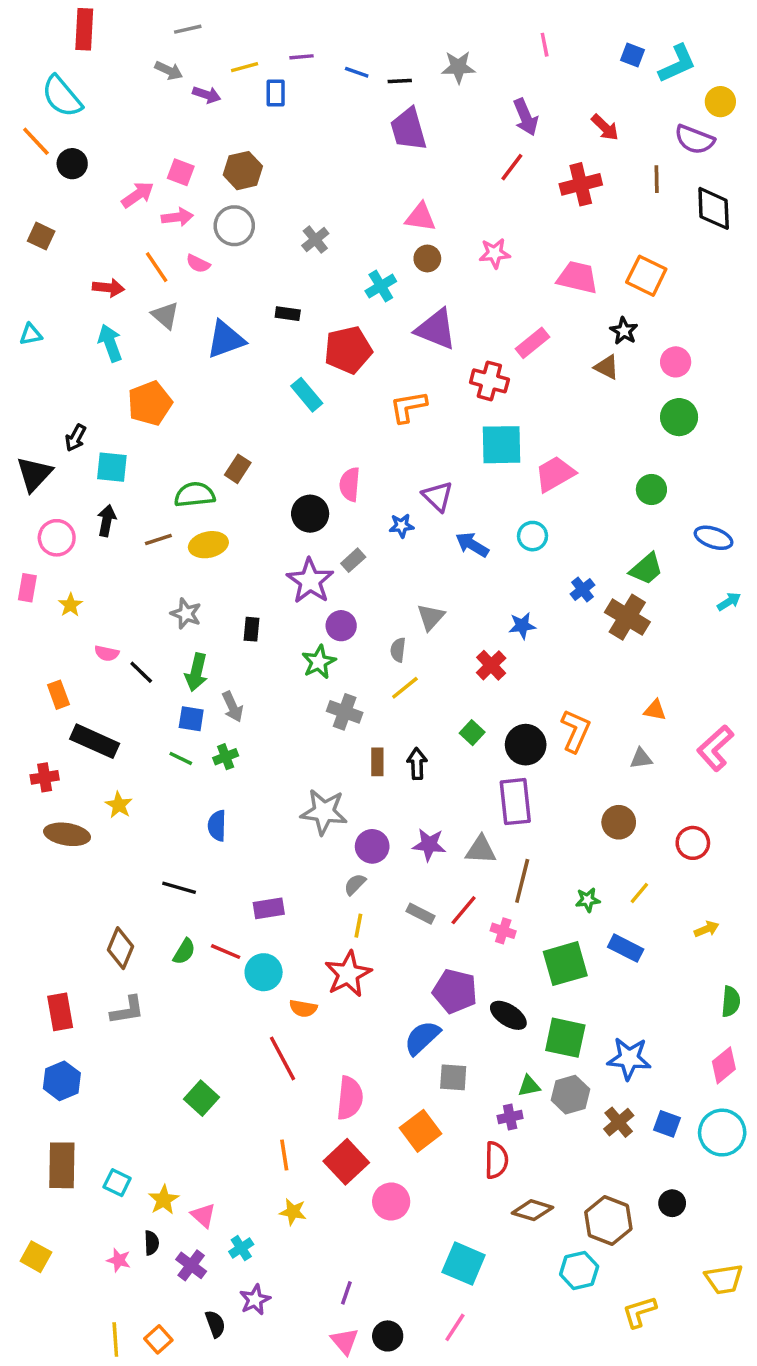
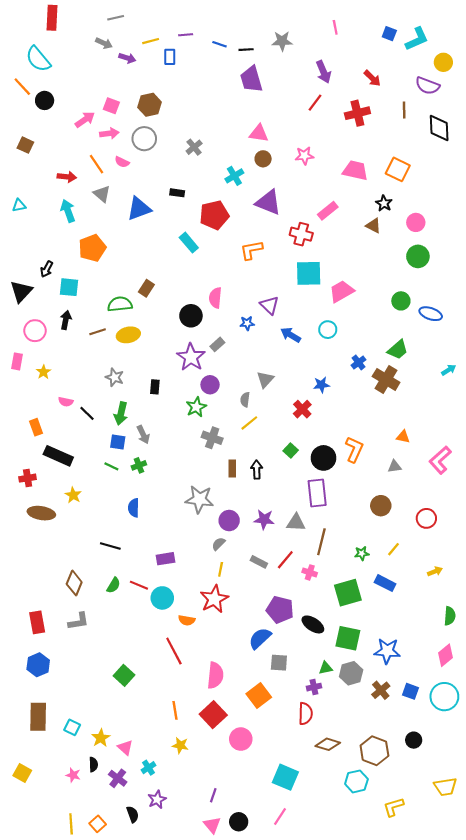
blue ellipse: (714, 538) -> (431, 314), moved

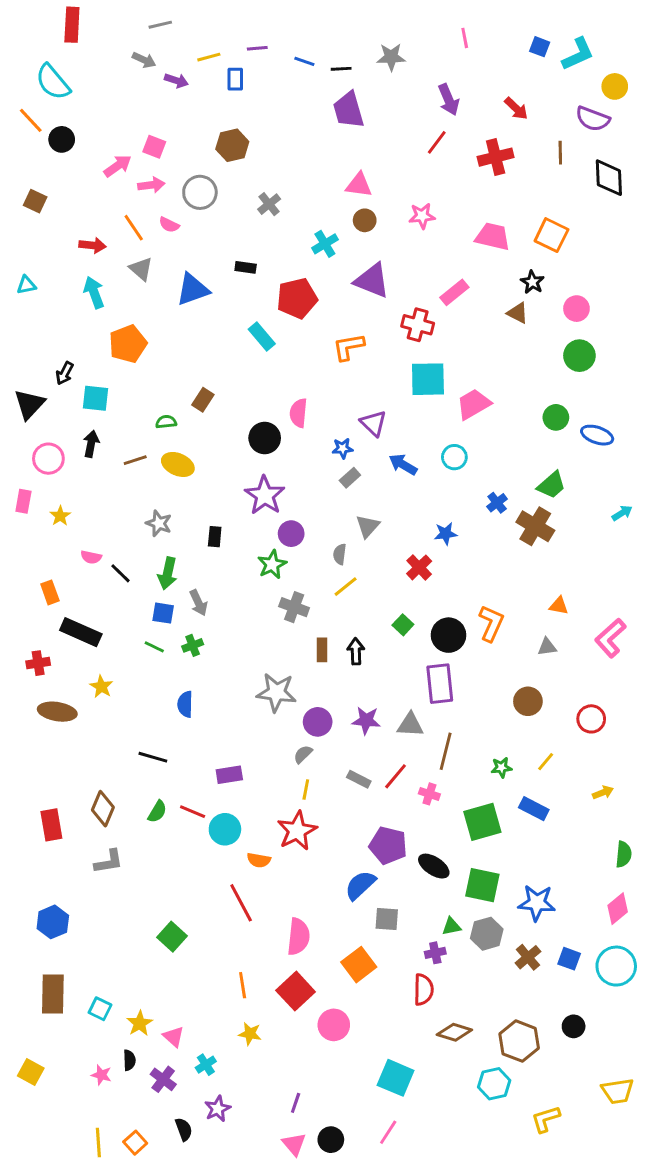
brown hexagon: (150, 105) -> (232, 145), moved
green semicircle: (120, 304) -> (166, 422), size x0.6
yellow ellipse: (128, 335) -> (178, 464), turned 35
gray rectangle: (217, 344) -> (350, 478), moved
red rectangle: (37, 622) -> (51, 825), moved

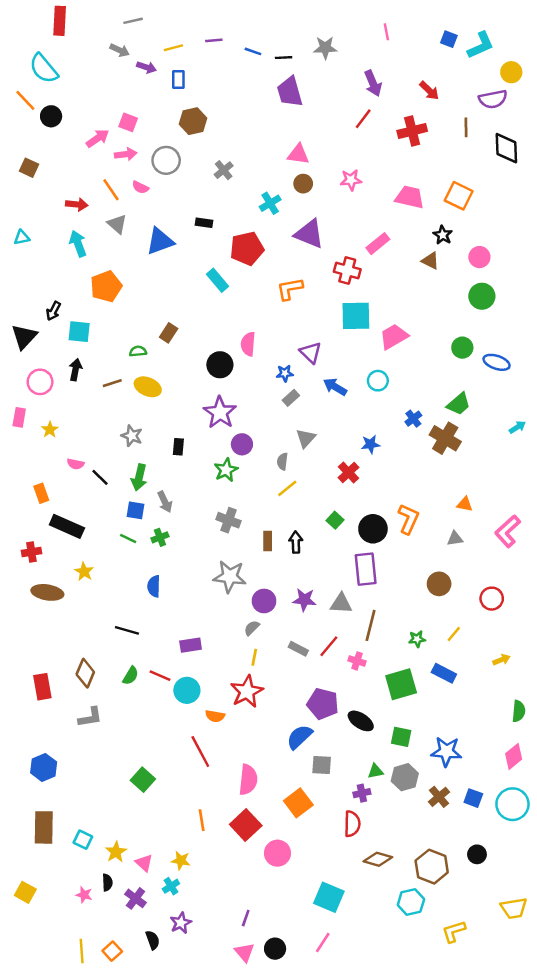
blue rectangle: (235, 79) -> (178, 80), moved
purple semicircle: (593, 119) -> (493, 99), turned -32
gray cross: (294, 607) -> (229, 520), moved
green square: (482, 885) -> (401, 737), size x0.7
yellow star: (250, 1034) -> (181, 860), moved

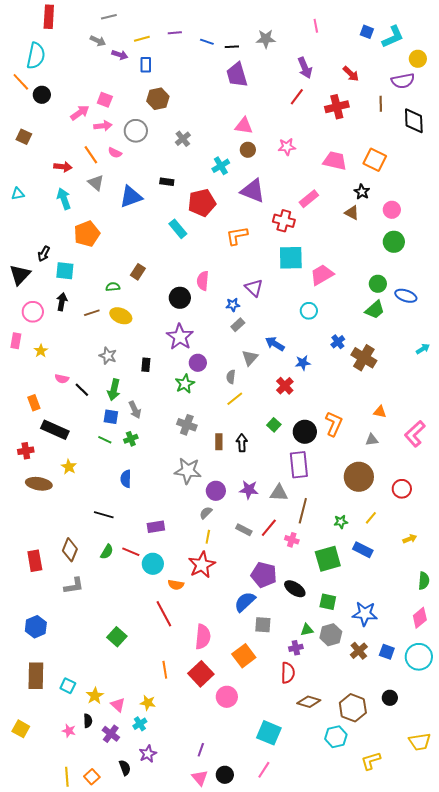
cyan semicircle: (44, 69) -> (36, 56), turned -128
blue arrow: (335, 387) -> (275, 344), moved
green trapezoid: (459, 404) -> (375, 310), moved
brown circle: (439, 584) -> (359, 477), size x1.5

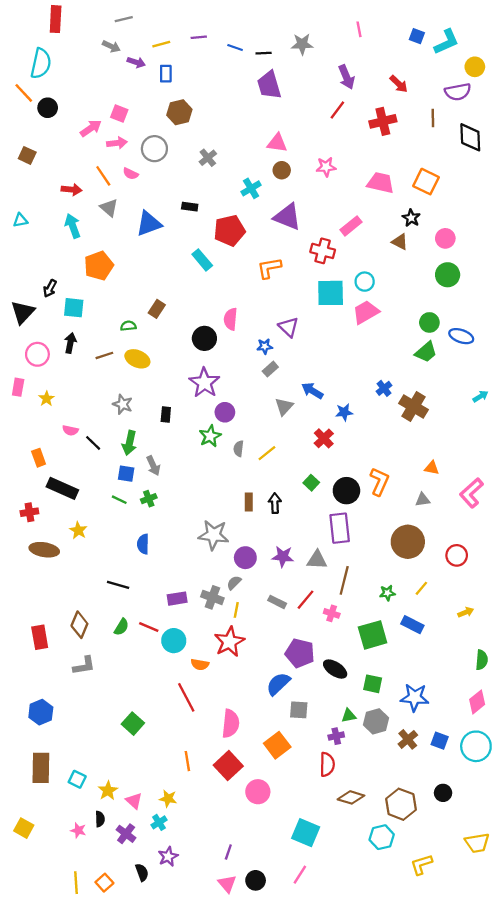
cyan circle: (309, 311) -> (365, 282), moved
gray semicircle: (231, 377) -> (239, 449), moved
gray cross: (187, 425) -> (212, 597), moved

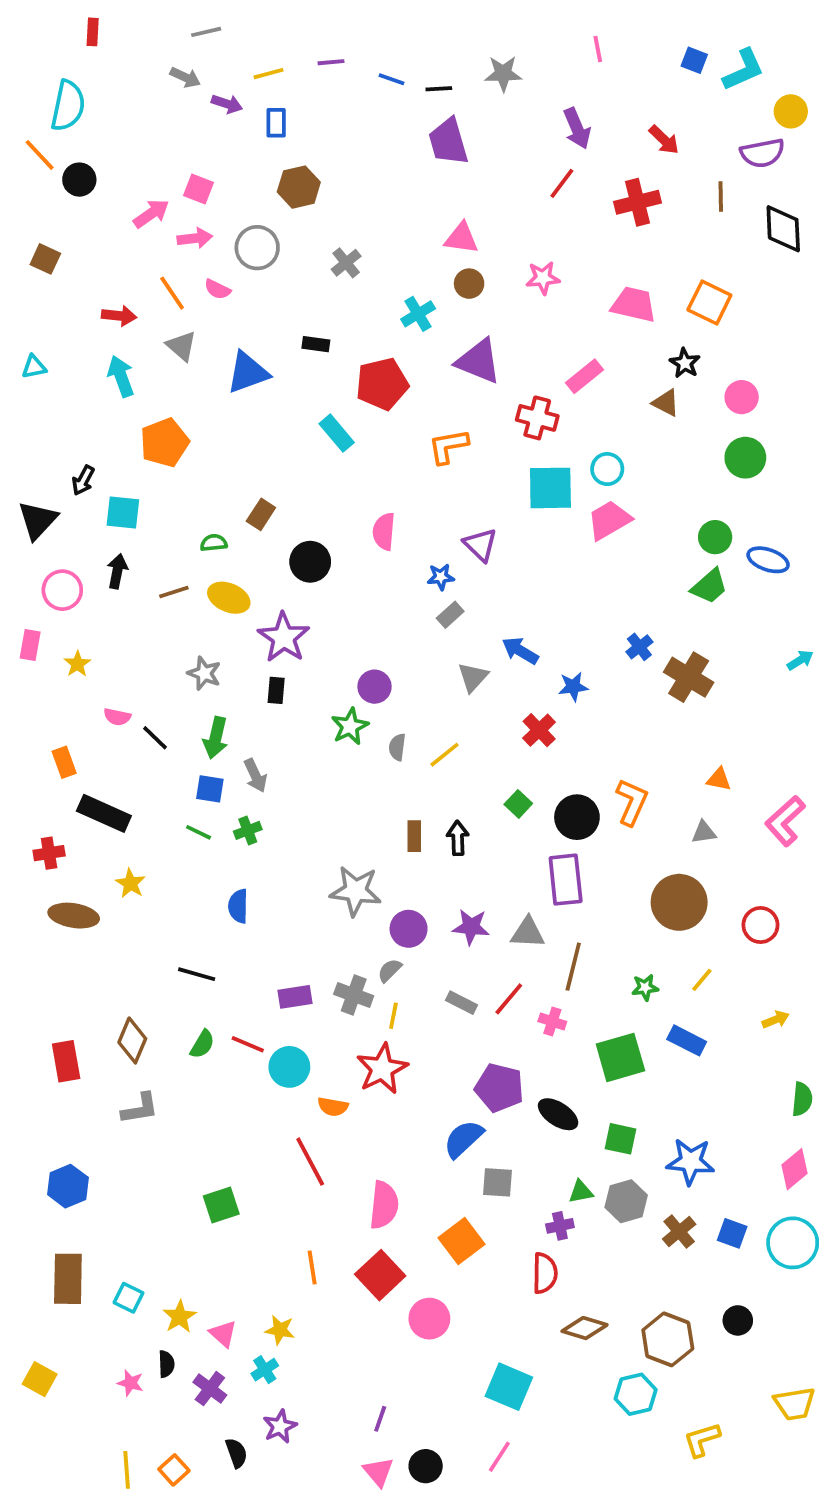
red rectangle: (56, 19) -> (93, 32), size x0.6
black circle: (204, 338) -> (310, 562), moved
purple star: (204, 383) -> (284, 637), moved
green square: (133, 724) -> (221, 1205), turned 30

